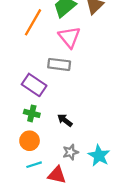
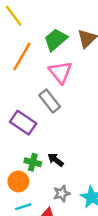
gray rectangle: (59, 64) -> (50, 101), turned 45
green cross: (32, 113) -> (33, 162), moved

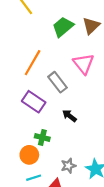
orange line: (22, 56) -> (33, 63), moved
pink triangle: (60, 72) -> (84, 64), moved
black arrow: (56, 160) -> (69, 116), moved

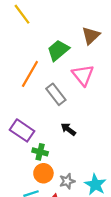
green trapezoid: (63, 27) -> (58, 50), moved
purple rectangle: (34, 102) -> (22, 130), moved
orange circle: (29, 155) -> (43, 173), moved

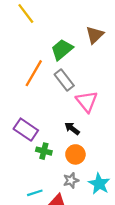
pink triangle: (83, 75) -> (87, 101), moved
gray rectangle: (56, 94) -> (64, 80), moved
orange circle: (43, 173) -> (75, 154), moved

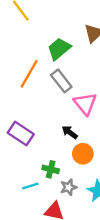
green cross: (44, 151) -> (51, 169), moved
orange circle: (75, 154) -> (83, 154), moved
cyan line: (35, 193) -> (30, 186), moved

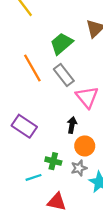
orange line: (29, 74) -> (32, 68), turned -60
black arrow: (70, 132) -> (72, 125), turned 63
gray star: (69, 187) -> (79, 168), moved

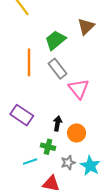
orange line: (32, 68) -> (29, 62), turned 30
black arrow: (72, 125) -> (58, 124), moved
gray star: (79, 168) -> (68, 163), moved

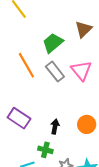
orange line: (29, 62) -> (26, 65), turned -30
pink triangle: (79, 89) -> (81, 70), moved
orange circle: (77, 133) -> (87, 124), moved

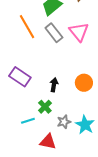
green cross: (45, 150) -> (45, 107), turned 32

